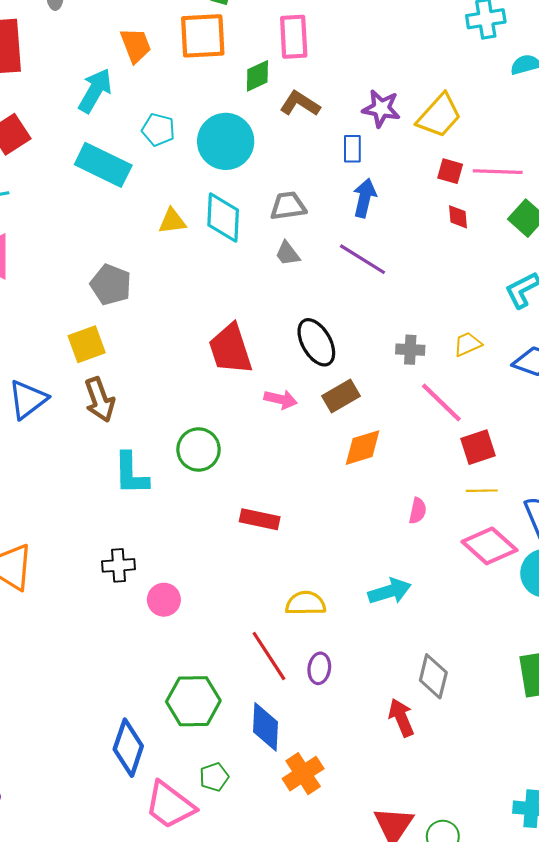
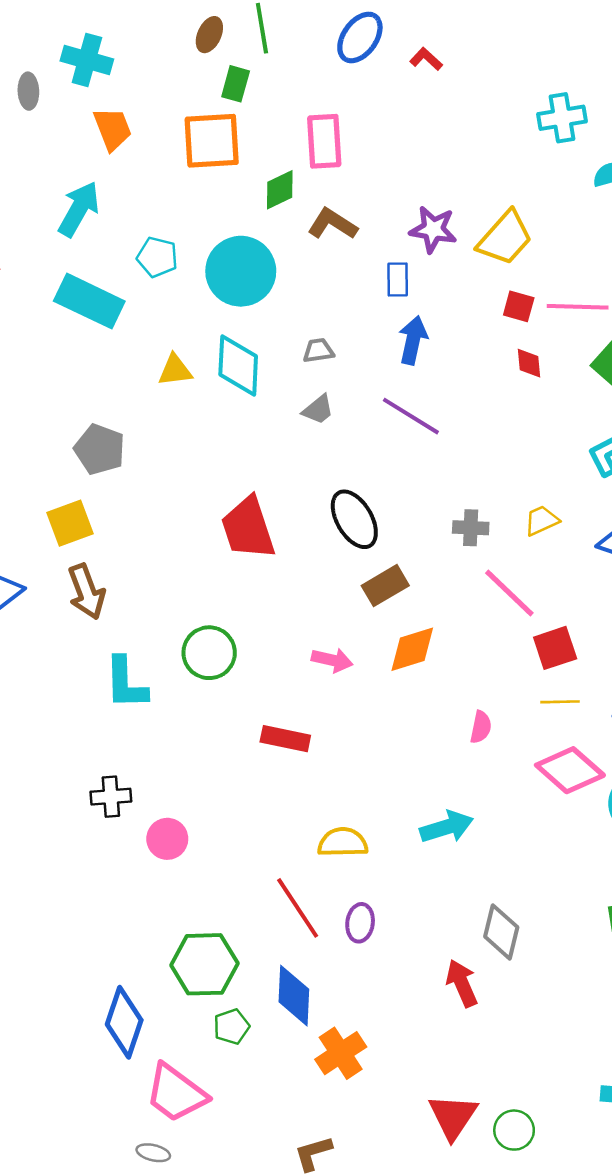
orange trapezoid: (136, 45) -> (112, 129), moved
gray trapezoid: (288, 206) -> (318, 351), size x0.7
gray trapezoid: (288, 254) -> (318, 410), turned -92
pink arrow: (281, 399) -> (332, 660), moved
green pentagon: (214, 777) -> (231, 1027), moved

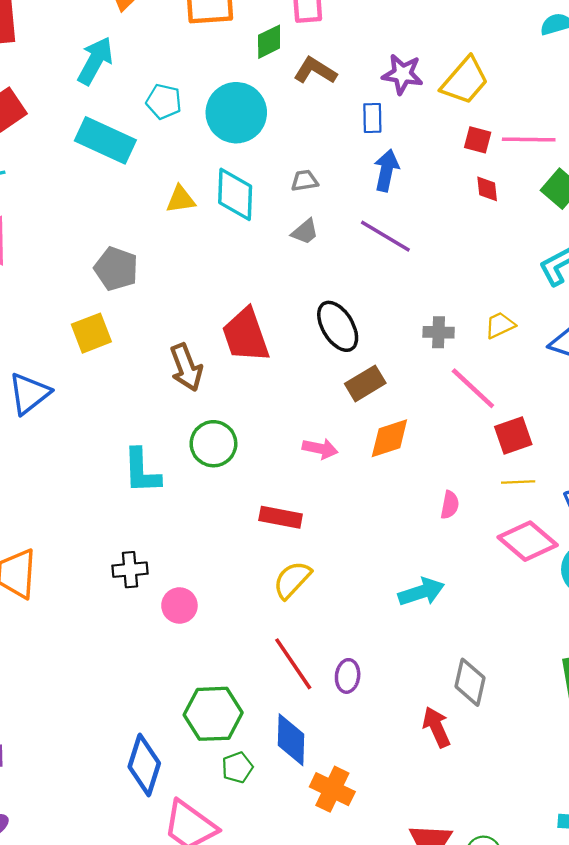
brown arrow: (86, 592) -> (186, 367), moved
yellow semicircle: (343, 842) -> (292, 580), moved, turned -45
orange cross: (341, 1053) -> (332, 789), turned -30

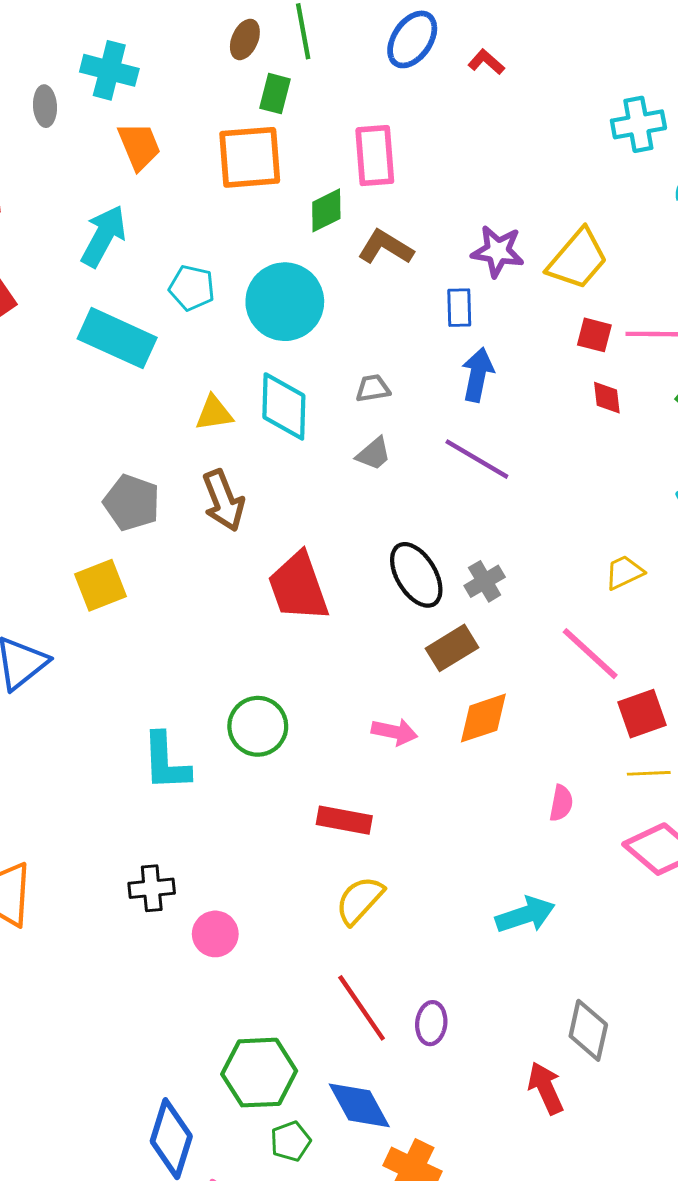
gray cross: (439, 332) -> (485, 581), moved, turned -32
brown arrow: (186, 367) -> (223, 500), moved
blue diamond: (291, 740) -> (359, 1105), turned -30

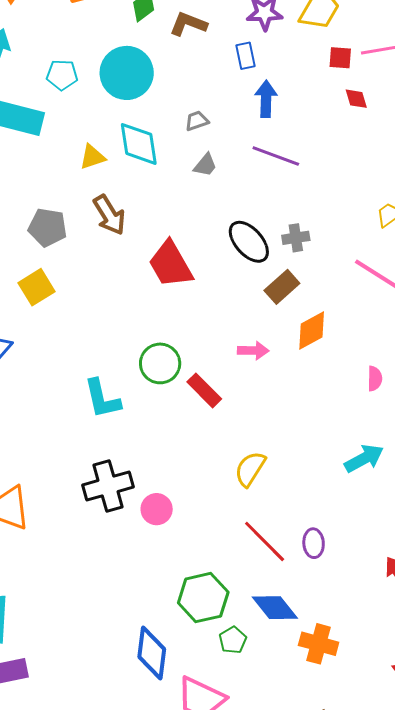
gray cross: (485, 581) -> (296, 238), turned 32
red rectangle: (344, 820) -> (204, 390), moved, turned 45
black cross: (152, 888) -> (108, 486), size x1.6

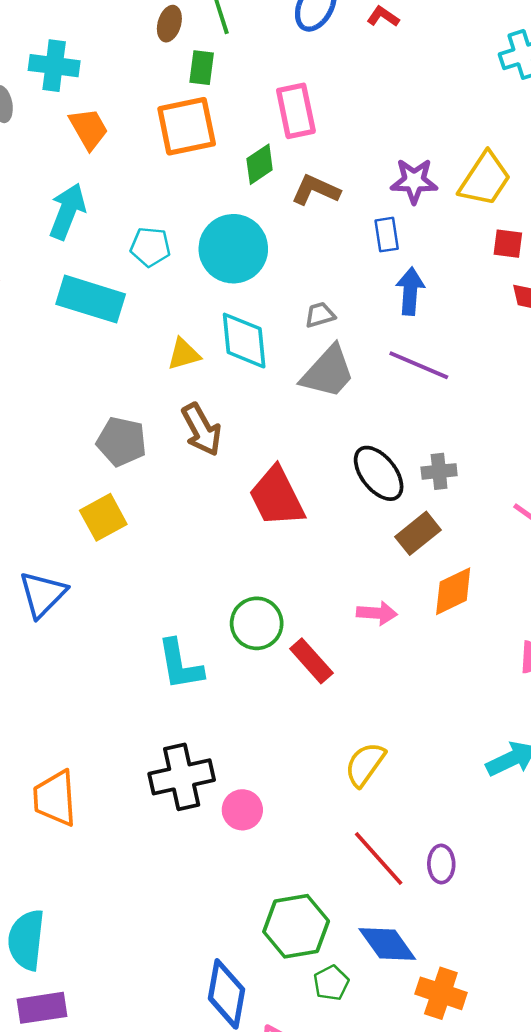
gray trapezoid: (205, 165) -> (328, 372), size x1.8

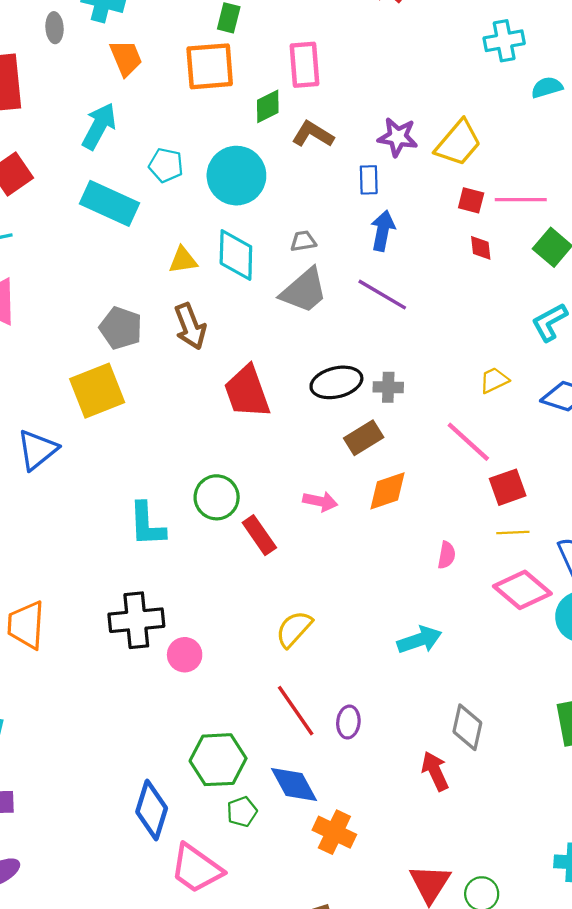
black ellipse: (379, 473) -> (336, 382), turned -72
yellow square: (103, 517) -> (97, 391), size x1.4

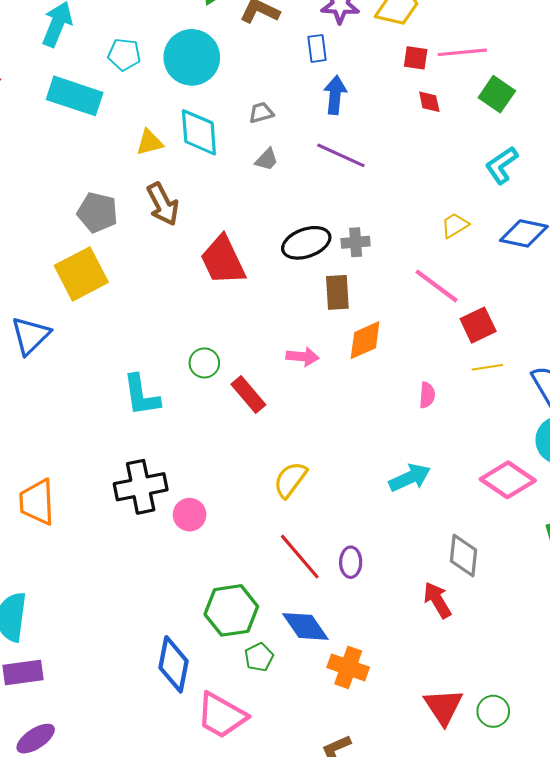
gray trapezoid: (304, 291) -> (267, 159), size x0.5
brown rectangle: (364, 438) -> (337, 292), turned -56
green circle: (217, 497) -> (204, 363), size x0.7
pink diamond: (522, 590) -> (508, 480), moved

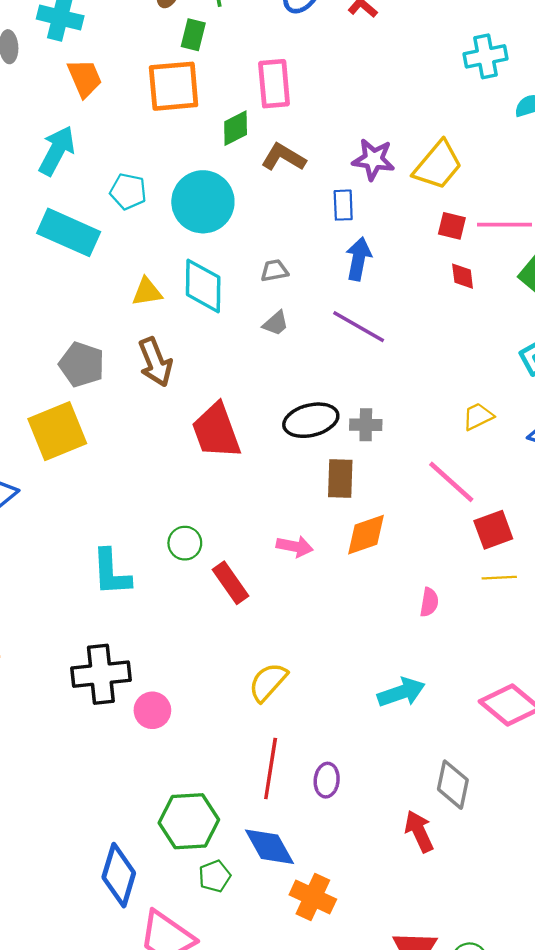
red line: (300, 557) -> (271, 769), turned 44

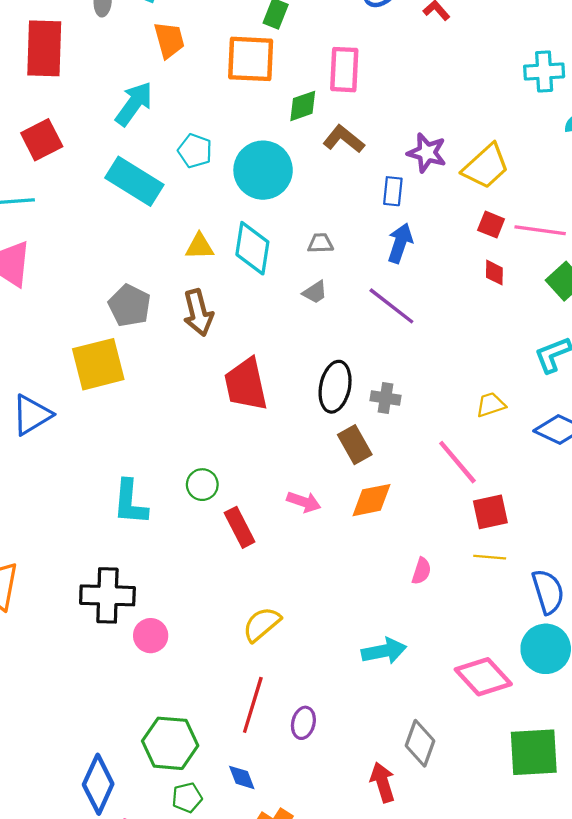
black ellipse: (311, 420) -> (335, 387), turned -72
brown rectangle: (340, 479) -> (355, 445), turned -39
blue diamond: (270, 847) -> (242, 777), size x0.6

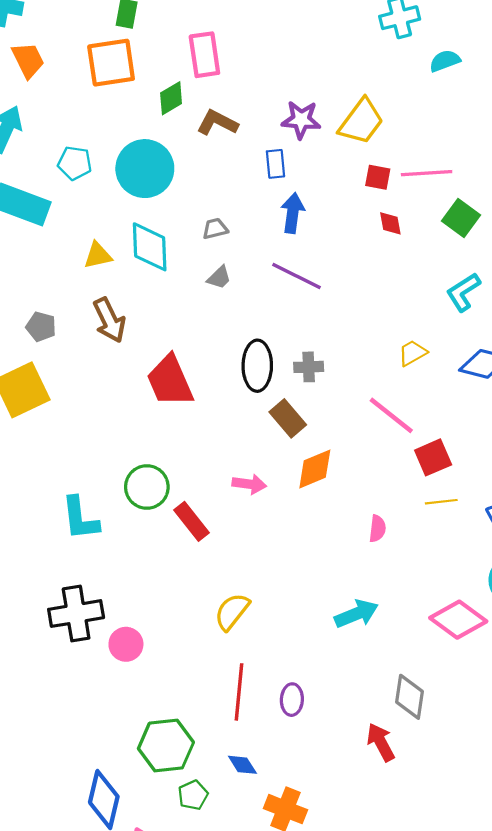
gray pentagon: (130, 305) -> (41, 327), size x0.7
green circle: (202, 485) -> (147, 487), size x1.4

